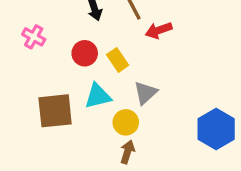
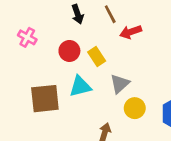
yellow circle: (126, 122) -> (135, 108), moved

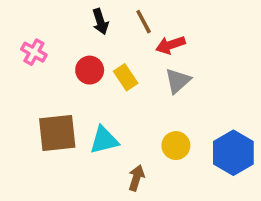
gray triangle: (120, 84) -> (178, 81), moved
cyan triangle: (80, 86) -> (104, 140), moved

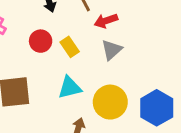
cyan triangle: (104, 140) -> (70, 88), moved
yellow circle: (176, 146) -> (110, 102), size x1.5

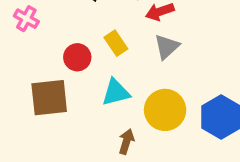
red circle: (41, 41) -> (77, 57), moved

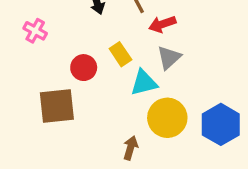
cyan triangle: (116, 92) -> (144, 83), moved

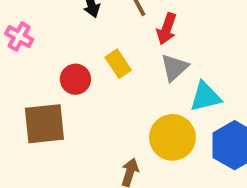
red arrow: (162, 24) -> (167, 29), turned -52
cyan triangle: (144, 83) -> (205, 97), moved

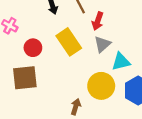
yellow rectangle: (118, 64) -> (69, 42), size x1.6
red circle: (75, 79) -> (33, 48), moved

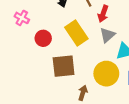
brown square: (25, 78) -> (64, 66), moved

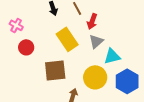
red circle: (43, 38) -> (26, 47), moved

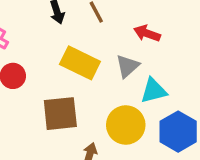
red arrow: (92, 21) -> (147, 33), moved, turned 91
yellow rectangle: (67, 39) -> (80, 63), turned -30

